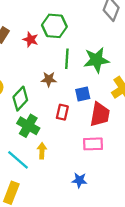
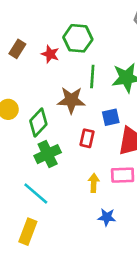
brown star: (49, 79) -> (71, 100), size x1.5
green cross: (28, 126) -> (48, 154), turned 35
yellow arrow: (42, 151) -> (94, 183), moved

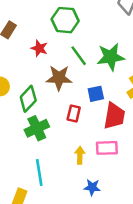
red star: (50, 54) -> (39, 48), moved
green line: (92, 76) -> (79, 56), turned -40
cyan line: (36, 194) -> (39, 172), moved, turned 40

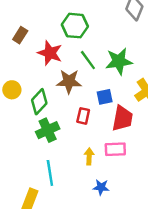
red star: (39, 48) -> (50, 53), size x1.5

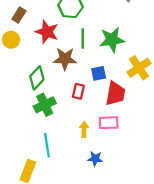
green line: (88, 60) -> (83, 39), turned 36
yellow circle: (12, 90) -> (11, 40), moved

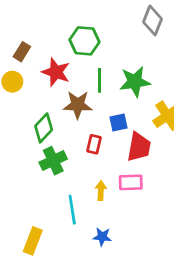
cyan line: (47, 145) -> (72, 210), moved
blue star: (95, 159) -> (102, 237), moved

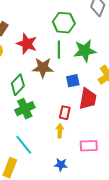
green hexagon: (84, 41) -> (64, 23), moved
red rectangle: (94, 144) -> (65, 113), moved
pink rectangle: (131, 182) -> (89, 146), moved
cyan line: (72, 210) -> (24, 145), moved, turned -30

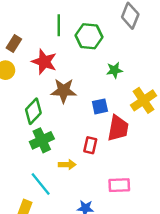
green line: (59, 50) -> (59, 25), moved
green star: (85, 51) -> (114, 70), size x0.6
yellow arrow: (60, 131) -> (67, 165), moved, turned 88

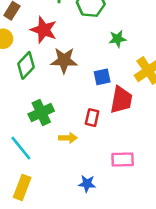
green diamond: (33, 111) -> (26, 65), moved
cyan line: (41, 184) -> (21, 148), moved

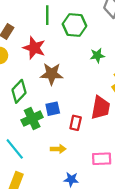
green diamond: (26, 65) -> (19, 91), moved
blue square: (102, 77) -> (53, 109), moved
yellow arrow: (68, 138) -> (58, 149), moved

